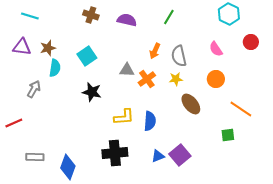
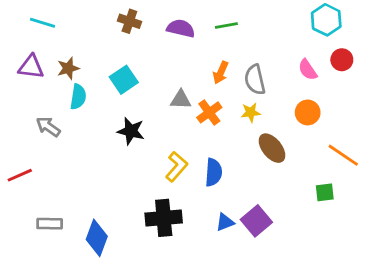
green line: (169, 17) -> (226, 26), moved, turned 49
red circle: (251, 42) -> (342, 60), moved
gray arrow: (34, 89) -> (48, 127), turned -84
yellow L-shape: (124, 117) -> (176, 167), turned -45

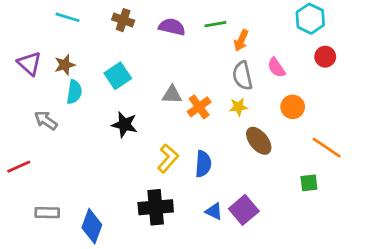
cyan line: (43, 23) -> (67, 17), moved
purple triangle: (31, 67) -> (30, 63), turned 35
pink semicircle: (308, 70) -> (276, 68), moved
orange arrow: (221, 73) -> (241, 40), moved
blue triangle: (225, 222) -> (214, 211), turned 48

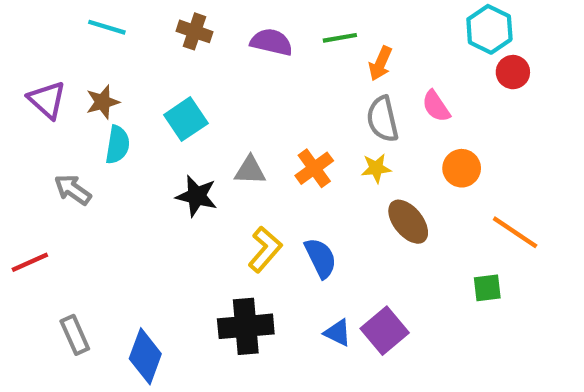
red circle: (325, 57) -> (513, 72), moved
gray triangle: (172, 95) -> (250, 170), moved
blue semicircle: (203, 164) -> (321, 258), turned -30
gray rectangle: (47, 213) -> (75, 335), turned 65

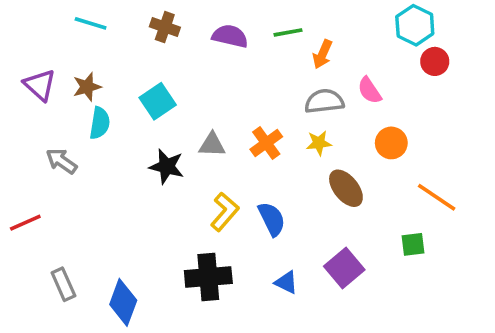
gray semicircle: (383, 119) -> (324, 101), turned 96
purple square: (385, 331) -> (344, 268), moved

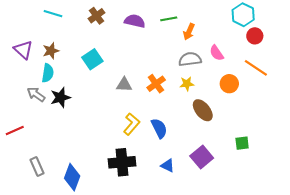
brown cross: (165, 27) -> (97, 16), turned 35
cyan semicircle: (100, 123) -> (48, 73), moved
black star: (167, 166) -> (60, 98), moved, turned -30
orange line: (437, 197) -> (256, 68), moved

